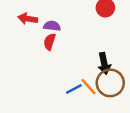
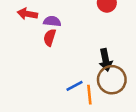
orange line: (88, 87) -> (89, 95), moved, turned 36

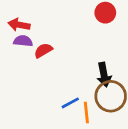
purple semicircle: (52, 21) -> (23, 41), moved
red semicircle: (50, 37) -> (43, 50), turned 42

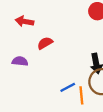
purple semicircle: (23, 41) -> (20, 61), moved

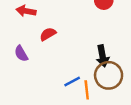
purple semicircle: (20, 61) -> (21, 54), turned -126

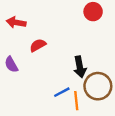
black arrow: (102, 56) -> (80, 67), moved

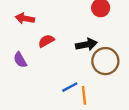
black arrow: (80, 67) -> (86, 44), moved, turned -90
brown circle: (98, 86) -> (105, 61), moved

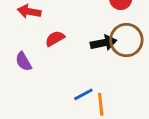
brown circle: (105, 61) -> (126, 40), moved

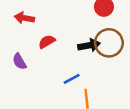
blue line: (83, 94) -> (72, 79), moved

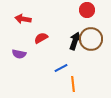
black arrow: (89, 45) -> (75, 41), turned -60
purple semicircle: (19, 61) -> (19, 54), turned -48

